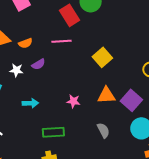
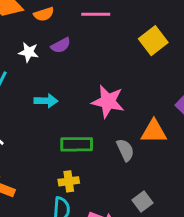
orange triangle: (106, 95) -> (154, 131), moved
pink star: (73, 101) -> (108, 101), size x1.6
gray semicircle: (103, 130) -> (125, 150), moved

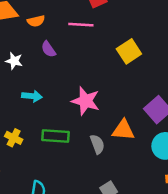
purple semicircle: (61, 45) -> (48, 49), turned 78
white star: (29, 52) -> (14, 61), moved
yellow cross: (69, 181) -> (14, 138), moved, turned 30

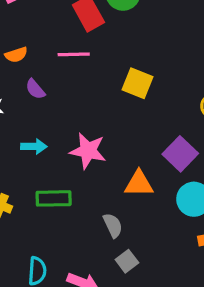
yellow square: (129, 51) -> (138, 83), turned -30
cyan arrow: (32, 96) -> (34, 146), moved
gray semicircle: (97, 144) -> (113, 225), moved

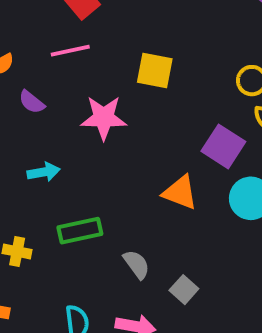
pink star: (88, 151) -> (104, 118), moved
orange triangle: (139, 184) -> (180, 192), turned 32
gray semicircle: (113, 225) -> (137, 264), moved

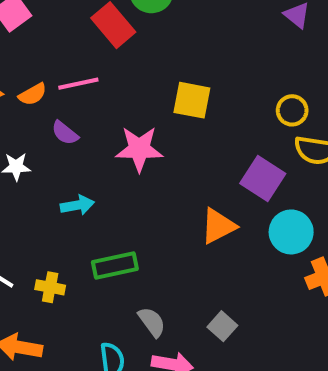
pink line: (70, 51) -> (78, 84), moved
orange triangle: (180, 192) -> (218, 226), turned -48
gray semicircle: (137, 264) -> (152, 322), moved

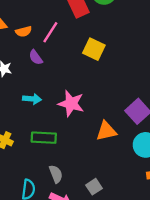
pink line: (78, 84) -> (50, 32), turned -60
yellow square: (192, 100) -> (94, 49), moved
pink star: (139, 149) -> (71, 104), moved

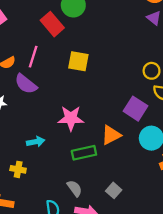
purple semicircle: (36, 57) -> (26, 84), size x1.5
cyan arrow: (32, 99) -> (36, 142), moved
green rectangle: (44, 138) -> (84, 153), moved

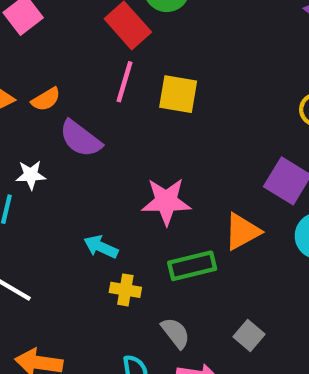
pink line: (33, 57) -> (125, 82), moved
cyan arrow: (36, 142) -> (101, 247), turned -144
yellow cross: (18, 169) -> (125, 290), moved

